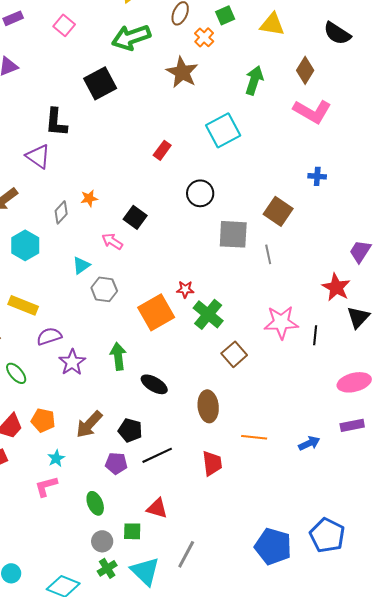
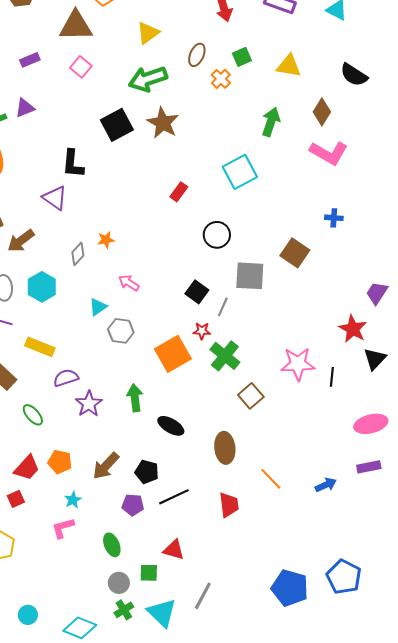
brown star: (182, 72) -> (163, 123), moved
black square: (135, 217) -> (197, 292), moved
gray line: (268, 254) -> (223, 307), moved, turned 36
orange line: (254, 437) -> (271, 479), turned 40

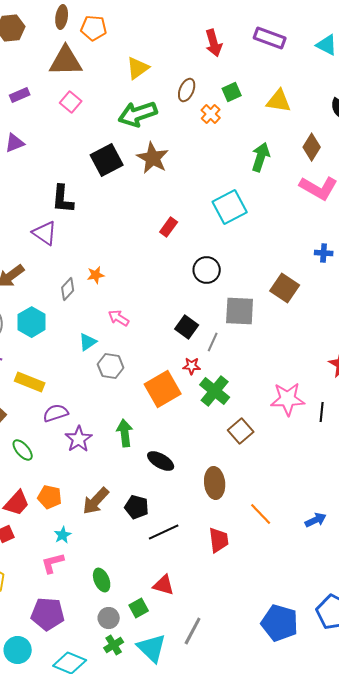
purple pentagon: (133, 505) -> (48, 614), moved, size x1.5
green square: (149, 573) -> (139, 608), turned -30
cyan circle: (28, 615) -> (18, 650), size x1.4

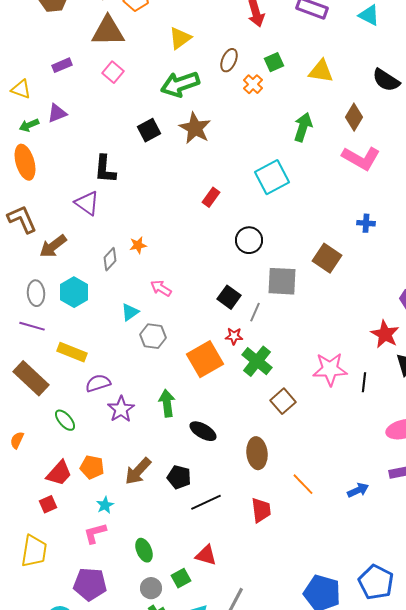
black square: (107, 160) -> (149, 130), size x0.7

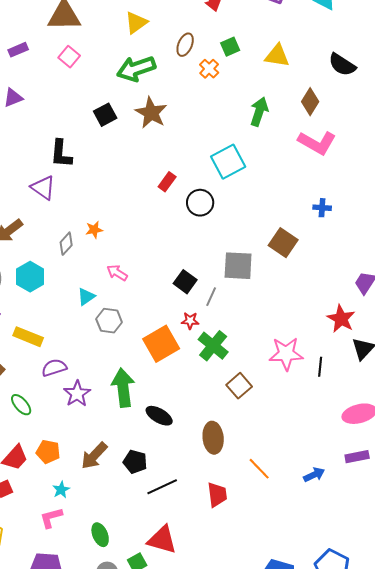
black circle: (249, 240) -> (200, 203), moved
green arrow: (167, 403) -> (123, 388), size x1.4
red triangle: (206, 555) -> (162, 540), size x1.4

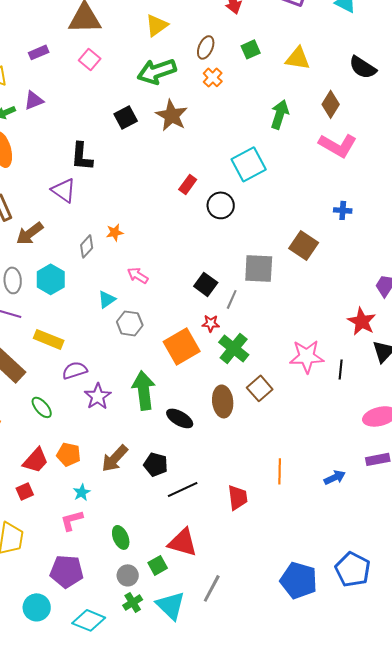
orange cross: (209, 69) -> (213, 77), moved
brown ellipse: (213, 438) -> (223, 401), moved
orange line: (259, 469) -> (280, 471), turned 45

